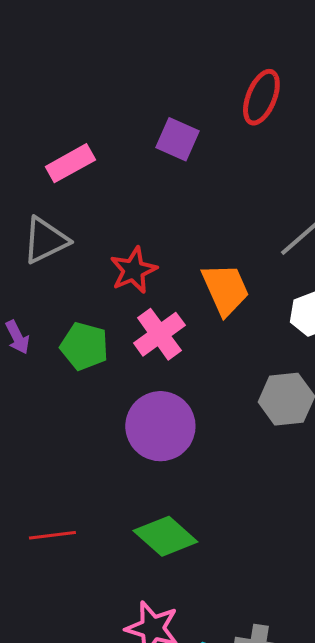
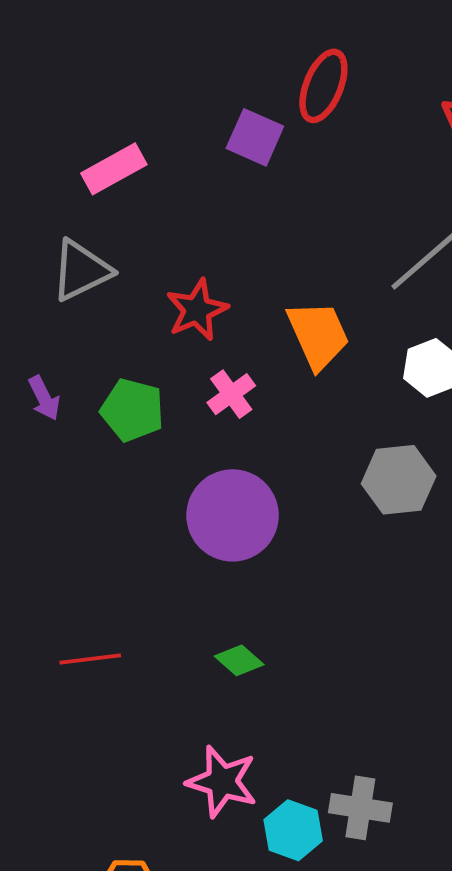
red ellipse: (261, 97) -> (323, 86), moved
pink cross: (159, 334) -> (231, 394), size x0.7
green diamond: (165, 536) -> (239, 660), size x0.6

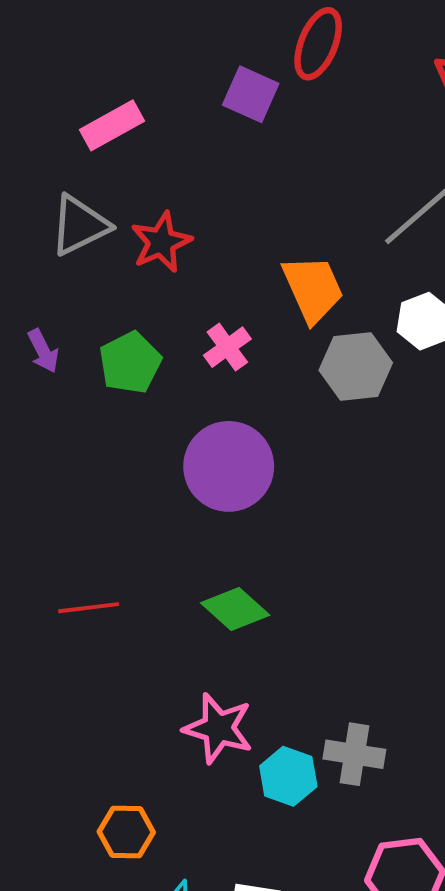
red star: (197, 310) -> (161, 242), moved
green pentagon: (132, 410) -> (130, 363), turned 30
gray hexagon: (399, 480) -> (356, 367), moved
green diamond: (239, 660) -> (235, 609), size x1.4

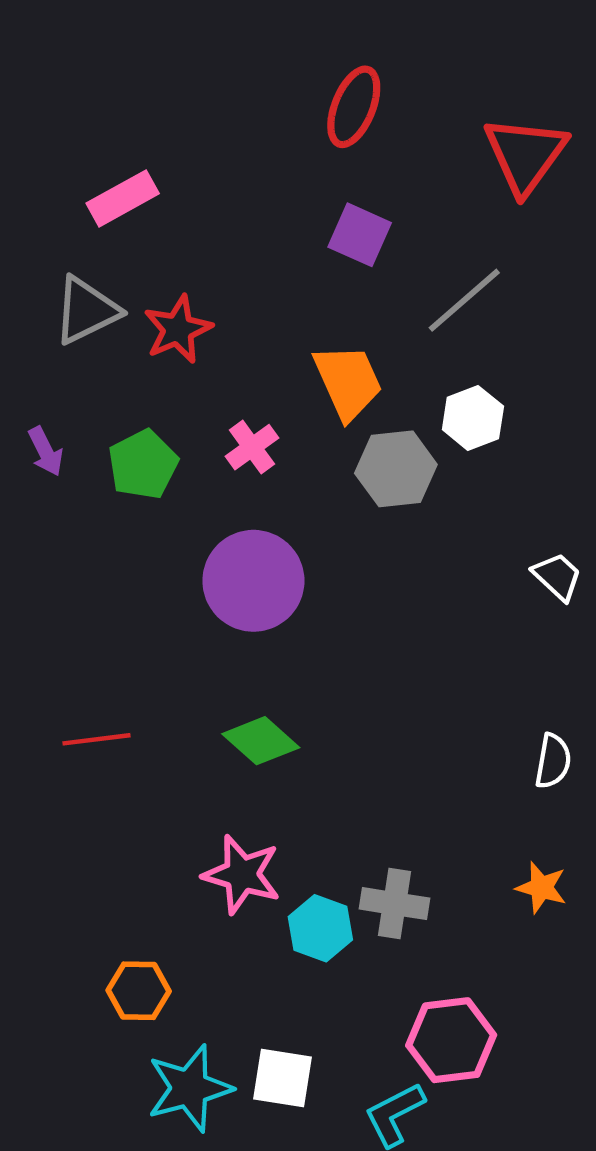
purple square: (251, 94) -> (360, 235), moved

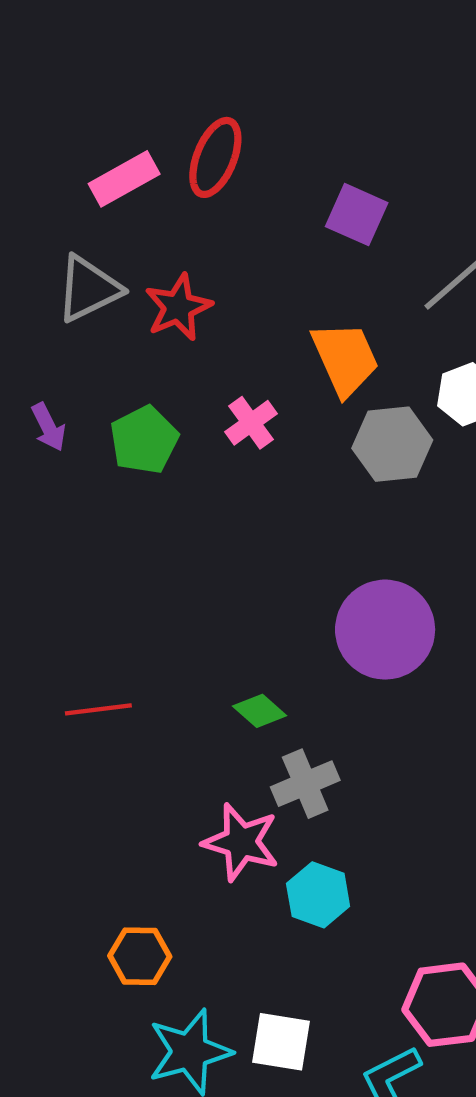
red ellipse: (354, 107) -> (215, 157), moved
purple circle: (253, 581) -> (385, 630), moved
green diamond: (261, 741) -> (260, 711), size x0.7
gray cross: (394, 904) -> (305, 784), moved, turned -32

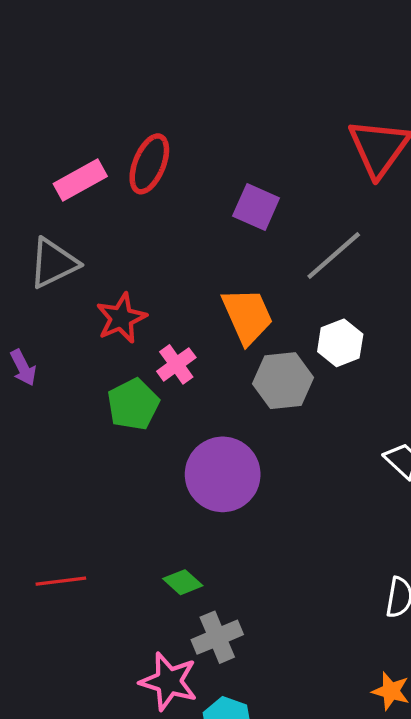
red star: (178, 307) -> (121, 318), moved
green pentagon: (144, 440) -> (133, 404), moved
purple circle: (385, 630) -> (223, 474), moved

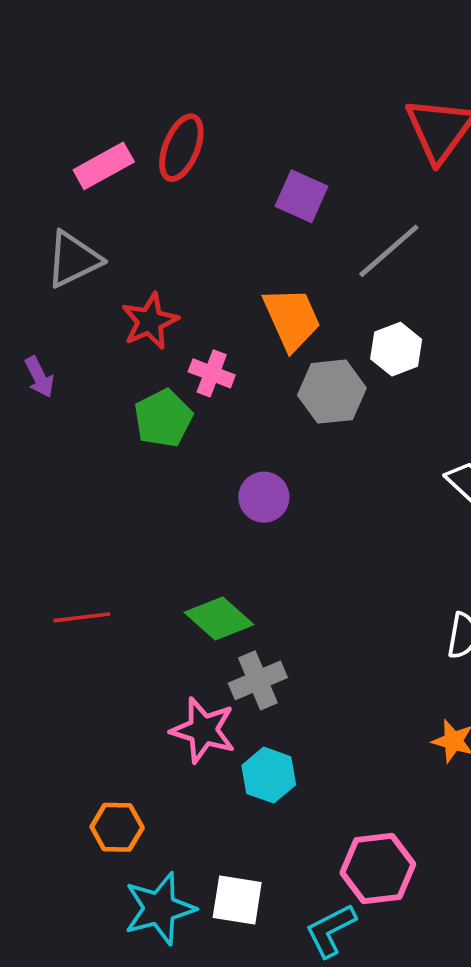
pink cross: (176, 364) -> (212, 373), turned -33
purple circle: (223, 474) -> (264, 497), size x0.6
green diamond: (183, 582) -> (219, 619), size x1.5

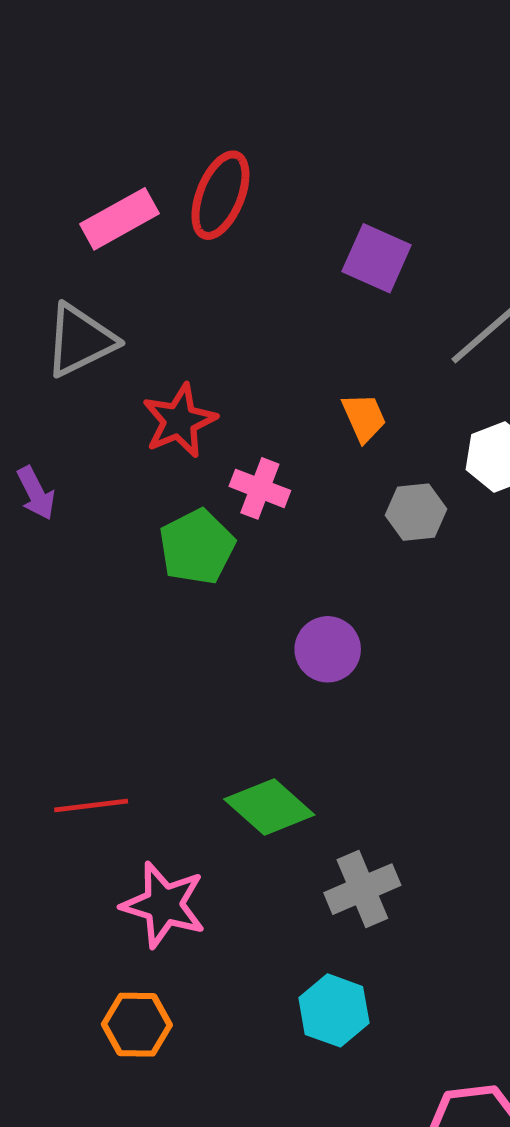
orange trapezoid: (292, 319) -> (364, 418), size x0.6
gray hexagon: (332, 392) -> (416, 512), size x0.7
gray cross: (258, 680) -> (362, 889), moved
pink star: (203, 730) -> (164, 905), moved
orange hexagon: (117, 827) -> (137, 1025), moved

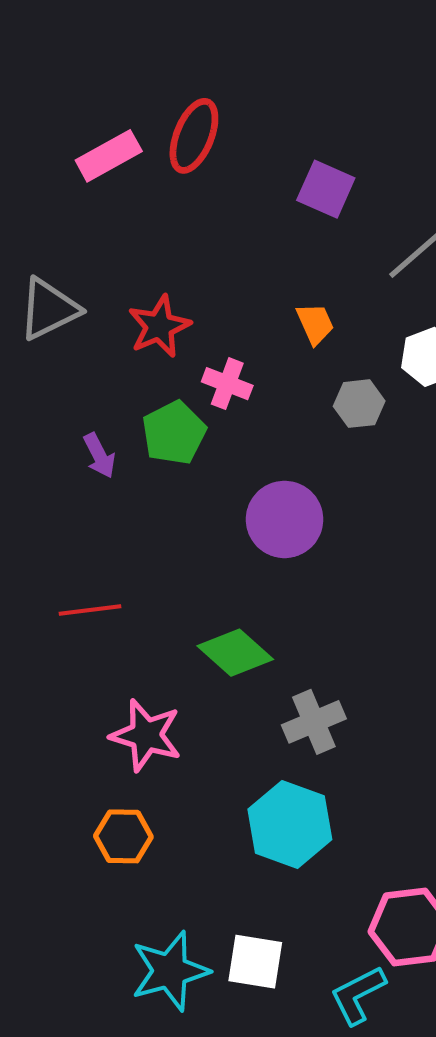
gray triangle: (80, 340) -> (49, 309), moved
purple arrow: (36, 493) -> (99, 456), moved
purple circle: (328, 649) -> (285, 519), size x1.4
red line: (91, 805) -> (90, 610), moved
cyan hexagon: (334, 1010) -> (290, 824), size x1.4

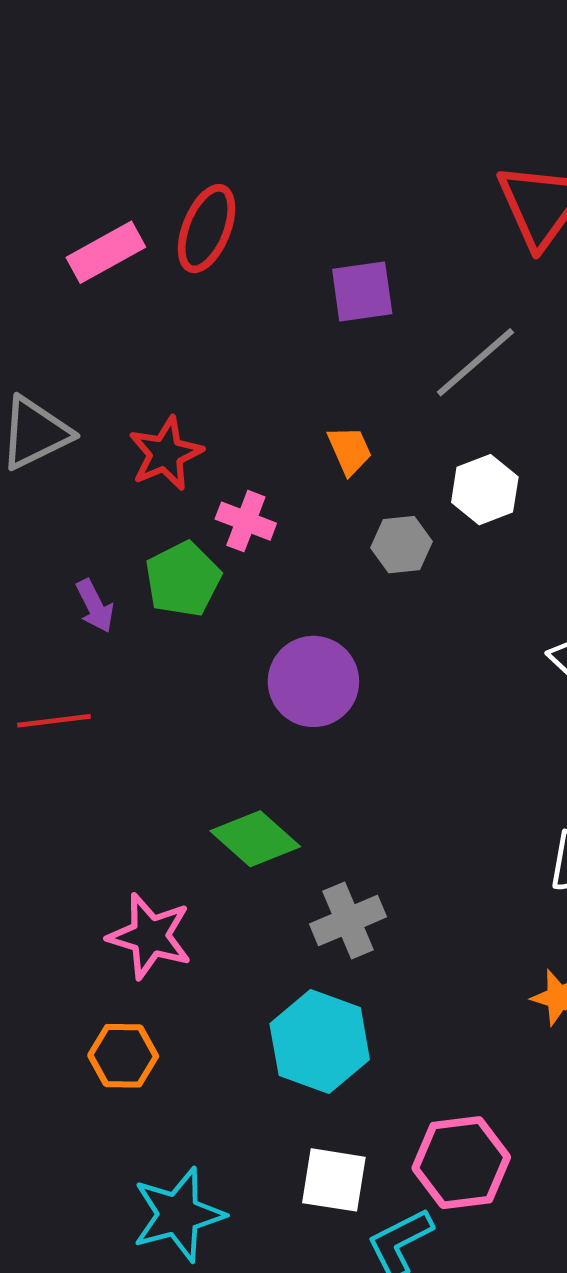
purple square: (326, 189) -> (362, 291), turned -32
red line: (90, 610) -> (54, 721), moved
white square: (255, 962) -> (334, 1180), moved

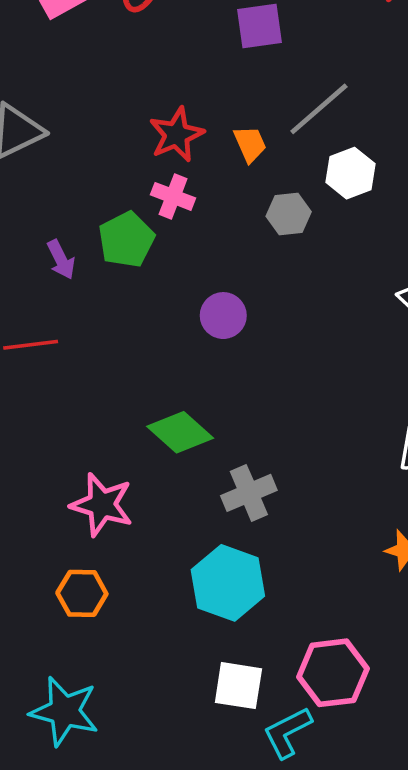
gray line: (475, 362) -> (319, 109), moved
red star: (166, 453) -> (177, 135), moved
purple circle: (313, 681) -> (223, 316), size x0.7
cyan star: (178, 1215) -> (64, 711), moved, turned 30

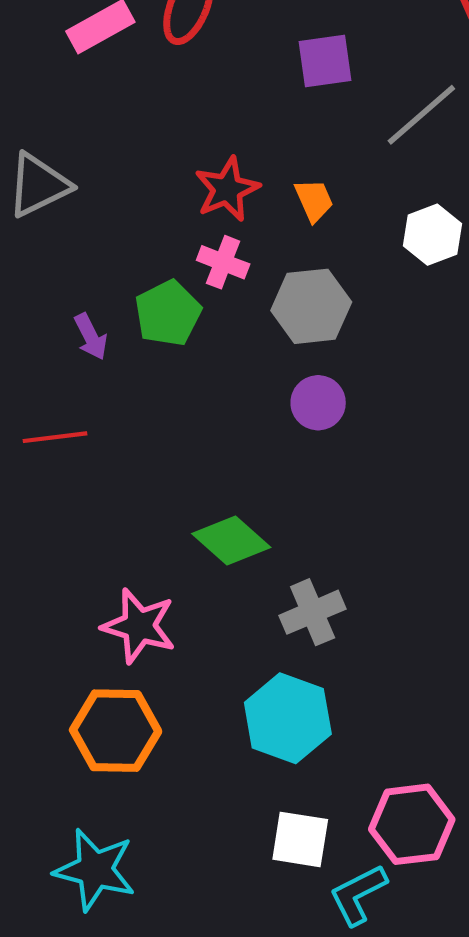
gray line: (319, 109) -> (421, 115), moved
gray hexagon: (289, 214) -> (311, 306), moved, size x1.5
purple circle: (223, 316) -> (318, 403), moved
orange hexagon: (82, 593) -> (116, 731), size x1.5

